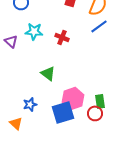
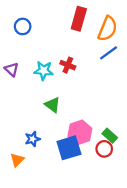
cyan star: (34, 31) -> (44, 71), moved
green rectangle: (100, 101) -> (110, 136), turned -40
orange triangle: (16, 123) -> (17, 160), turned 32

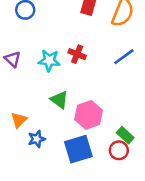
blue line: (109, 53) -> (124, 57), moved
pink hexagon: (80, 132) -> (88, 115), moved
orange triangle: (17, 160) -> (19, 120), moved

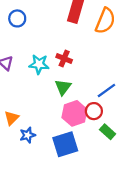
blue line: (124, 57) -> (106, 91), moved
green triangle: (59, 100) -> (63, 87), moved, turned 30
red circle: (119, 150) -> (94, 111), moved

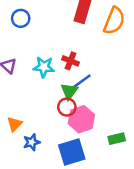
blue line: (106, 91) -> (81, 82), moved
red circle: (94, 111) -> (67, 107), moved
green rectangle: (108, 132) -> (117, 139), turned -56

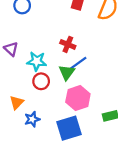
cyan star: (44, 67) -> (37, 61), moved
red circle: (67, 107) -> (41, 81), moved

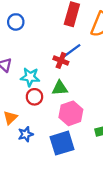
blue line: (78, 63) -> (72, 51), moved
green triangle: (67, 72) -> (60, 88), turned 49

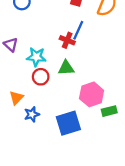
blue line: (72, 51) -> (78, 30), turned -30
pink hexagon: (71, 113) -> (92, 94), moved

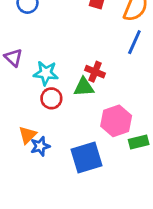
blue line: (78, 30) -> (134, 42), moved
red cross: (67, 40) -> (95, 72), moved
orange triangle: (16, 98) -> (27, 135), moved

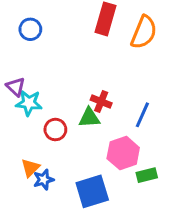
blue line: (134, 42) -> (142, 115), moved
cyan star: (46, 73) -> (29, 103), moved

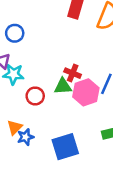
blue circle: (30, 29) -> (15, 33), moved
pink hexagon: (123, 153) -> (86, 92), moved

